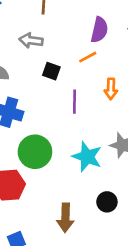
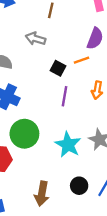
black square: (51, 71) -> (58, 68), moved

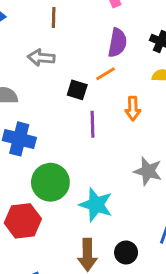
cyan star: (68, 145) -> (96, 205), moved
black circle: (79, 186) -> (126, 252), moved

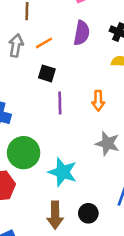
gray arrow: (41, 58) -> (16, 46), turned 95
orange line: (106, 74) -> (44, 43), moved
orange arrow: (133, 108) -> (98, 101), moved

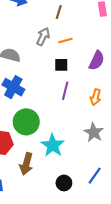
purple semicircle: (82, 33) -> (97, 61), moved
black square: (47, 73) -> (61, 65), turned -32
brown arrow: (55, 215) -> (26, 164), moved

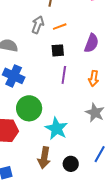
brown arrow: (26, 164) -> (44, 158), moved

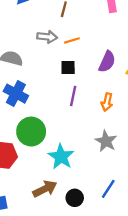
gray arrow: (38, 25) -> (47, 37), turned 72
brown arrow: (44, 158) -> (45, 189), turned -130

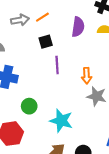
orange arrow: (107, 102) -> (87, 76), moved
green circle: (31, 132) -> (29, 106), size x0.6

